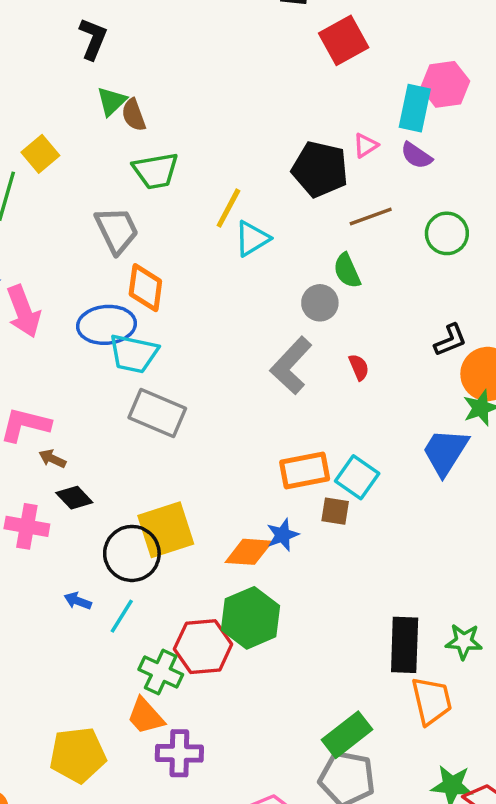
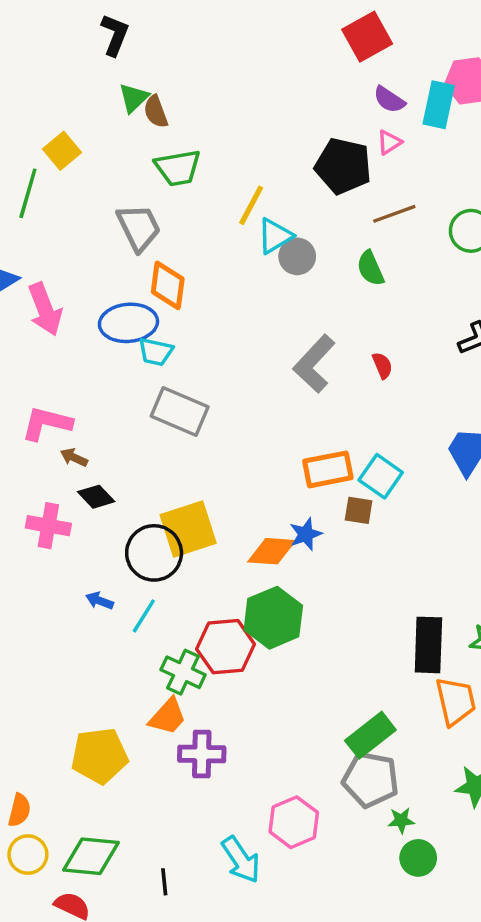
purple semicircle: (416, 156) -> (389, 100), moved
gray circle: (320, 303) -> (297, 256), moved
cyan trapezoid: (134, 354) -> (156, 352), size x0.7
orange trapezoid: (145, 716) -> (168, 716), turned -96

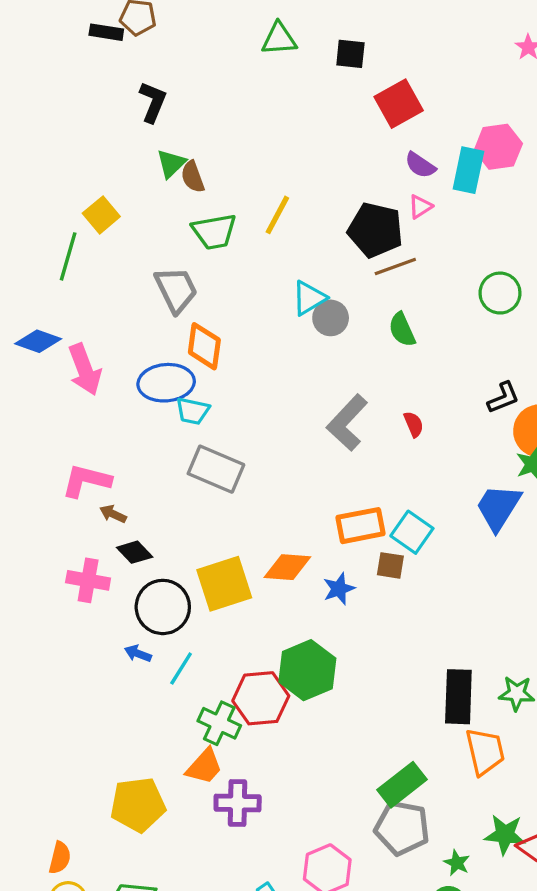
yellow line: (251, 205) -> (277, 215), moved
brown line: (394, 214) -> (395, 266), moved
orange diamond: (272, 551) -> (287, 567), moved
black circle: (154, 553) -> (163, 607), moved
green star: (401, 820) -> (457, 863), moved, turned 30

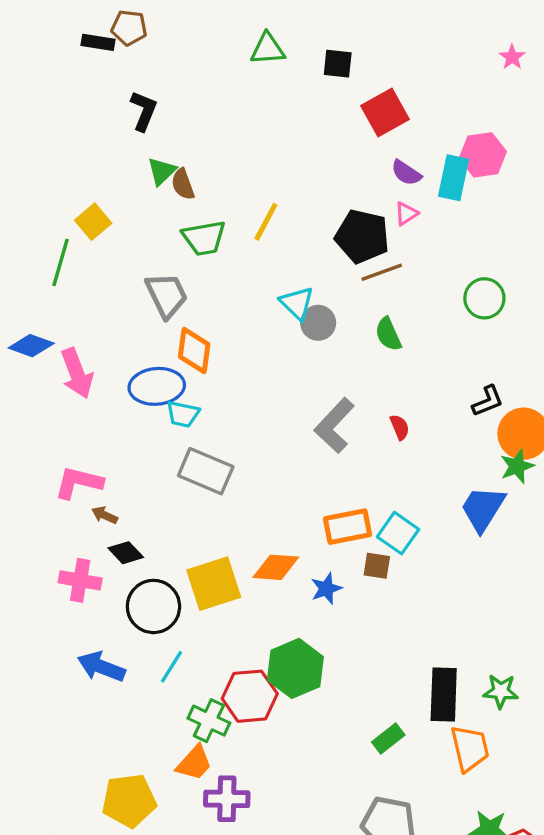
cyan triangle: (309, 298) -> (297, 303), turned -45
blue arrow: (138, 653) -> (101, 667), moved, size x1.8
green rectangle: (402, 785) -> (388, 739), moved, size x0.7

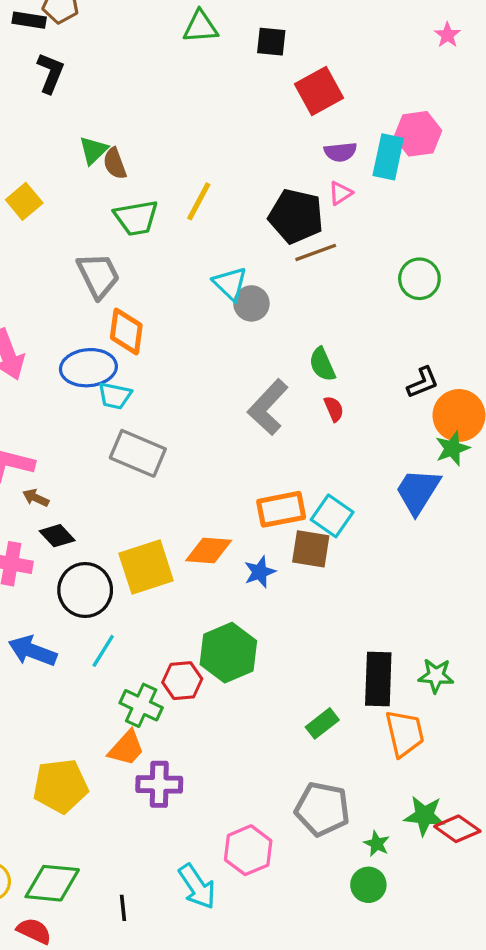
black L-shape: (144, 111) -> (51, 73), moved
purple semicircle: (406, 173) -> (340, 152), turned -40
green semicircle: (388, 334) -> (322, 364), moved
brown square: (377, 566) -> (311, 549), size x1.4
red hexagon: (250, 696) -> (182, 681), size x0.7

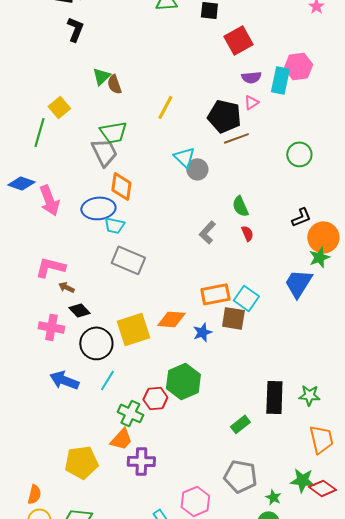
green trapezoid: (136, 218) -> (113, 132), moved
gray L-shape: (268, 407) -> (207, 232), size x0.7
orange trapezoid: (405, 733) -> (321, 439), moved

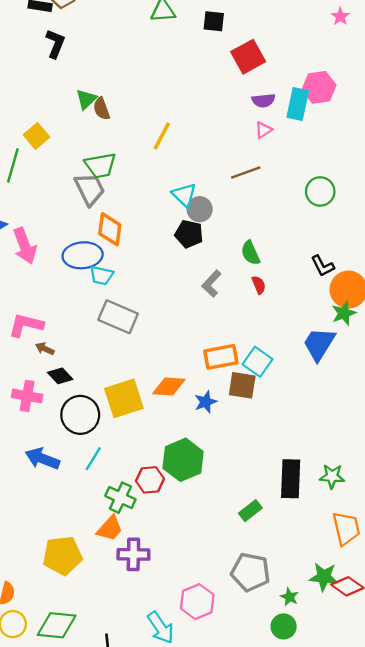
black pentagon: (224, 116) -> (189, 234), moved, size x0.7
black L-shape: (301, 217) -> (323, 266), turned 85

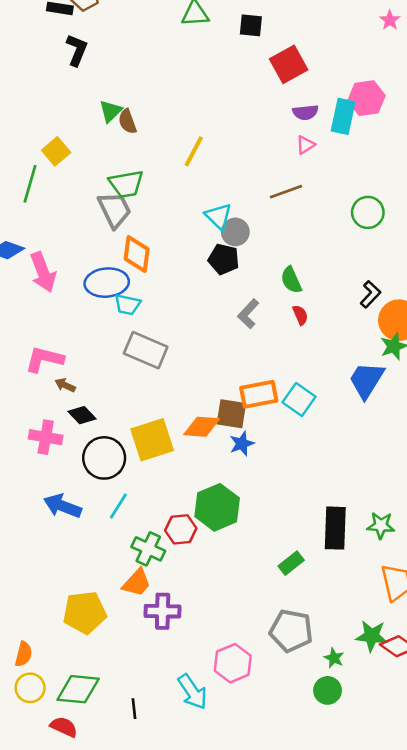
black L-shape: (323, 266) -> (370, 294), turned -110
brown square: (242, 385) -> (231, 414), moved

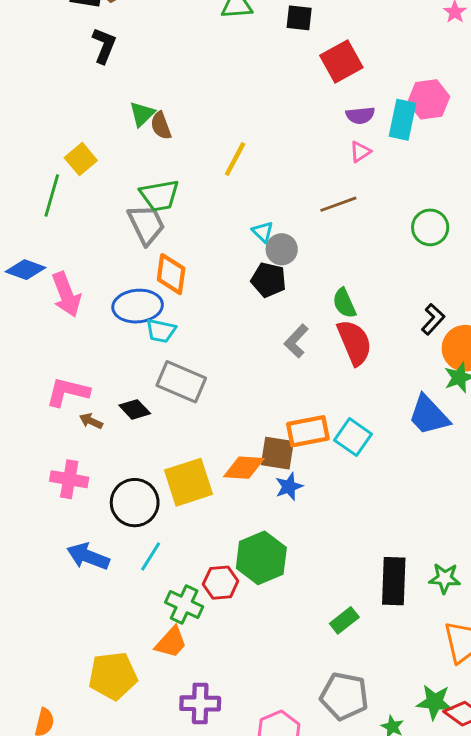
cyan triangle: (218, 216) -> (263, 232), size x0.7
red semicircle: (300, 315) -> (354, 342), size x2.0
blue trapezoid: (366, 380) -> (429, 415), turned -75
black diamond: (82, 415) -> (135, 409), moved
purple cross: (163, 611) -> (200, 703), moved

